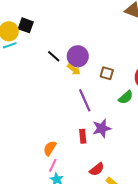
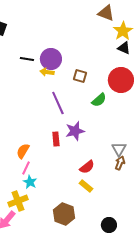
black line: (54, 56) -> (27, 59), turned -32
yellow arrow: (74, 69) -> (47, 72), turned 152
red semicircle: (97, 169) -> (87, 167), moved

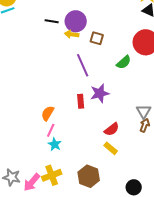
brown square: (80, 76) -> (97, 38), moved
yellow cross: (18, 201) -> (52, 175), moved

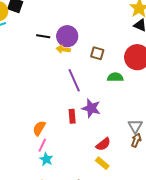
brown square: (97, 38) -> (97, 53), moved
green semicircle: (124, 62) -> (115, 77), turned -140
purple star: (100, 93) -> (91, 108), turned 30

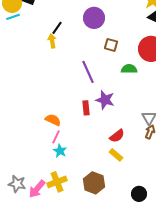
black line: (43, 36) -> (57, 28), turned -64
purple circle: (67, 36) -> (94, 18), moved
yellow arrow: (63, 49) -> (52, 41), moved, turned 72
orange semicircle: (39, 128) -> (53, 120), turned 84

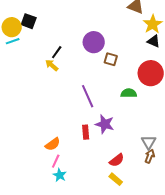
yellow arrow: (52, 41) -> (52, 65), turned -40
brown square: (111, 45) -> (111, 59), moved
orange semicircle: (53, 120) -> (53, 144), turned 119

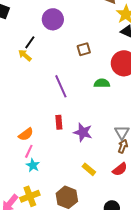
purple circle: (94, 42) -> (53, 19), moved
brown square: (111, 59) -> (84, 49), turned -32
purple star: (105, 124) -> (83, 132), moved
red semicircle: (117, 160) -> (120, 169), moved

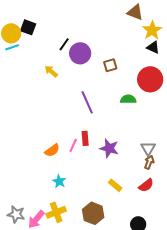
purple circle: (53, 19) -> (80, 53), moved
black line: (30, 42) -> (64, 44), moved
pink line: (29, 151) -> (73, 145), moved

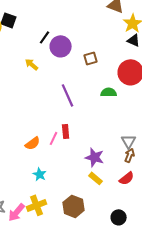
purple star: (109, 148) -> (95, 157), moved

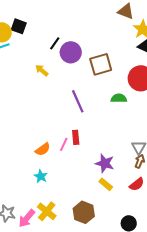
brown square: (91, 58) -> (101, 64), size x1.6
cyan star: (40, 174) -> (41, 176), moved
yellow cross: (37, 205) -> (47, 211), turned -30

